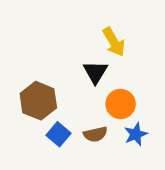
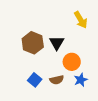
yellow arrow: (114, 42) -> (81, 20), moved
brown hexagon: (38, 101) -> (33, 43), moved

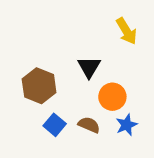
brown hexagon: (33, 43) -> (39, 86), moved
brown semicircle: (57, 80) -> (89, 125), turned -144

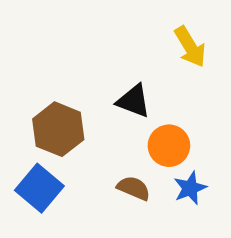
black triangle: (89, 67) -> (134, 101), turned -40
blue square: (55, 125) -> (39, 188), moved, size x1.4

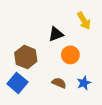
black triangle: (134, 101) -> (56, 34), moved, turned -42
orange circle: (169, 146) -> (70, 55), moved

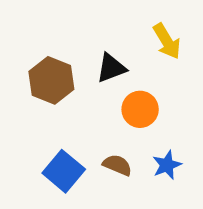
brown hexagon: (26, 57) -> (51, 80), moved
blue square: (17, 83) -> (64, 171), moved

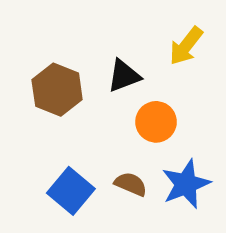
yellow arrow: (167, 41) -> (186, 46), turned 69
blue star: (167, 165) -> (186, 184), size x1.5

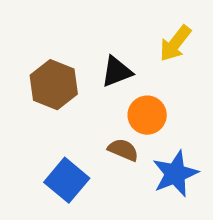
brown semicircle: (131, 184) -> (123, 150), moved

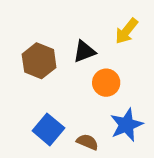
brown semicircle: (123, 150) -> (87, 142), moved

